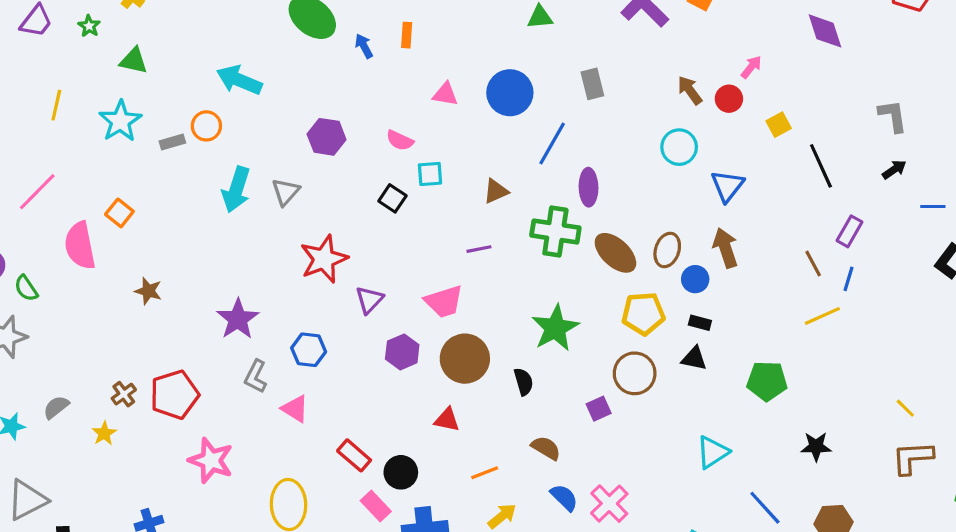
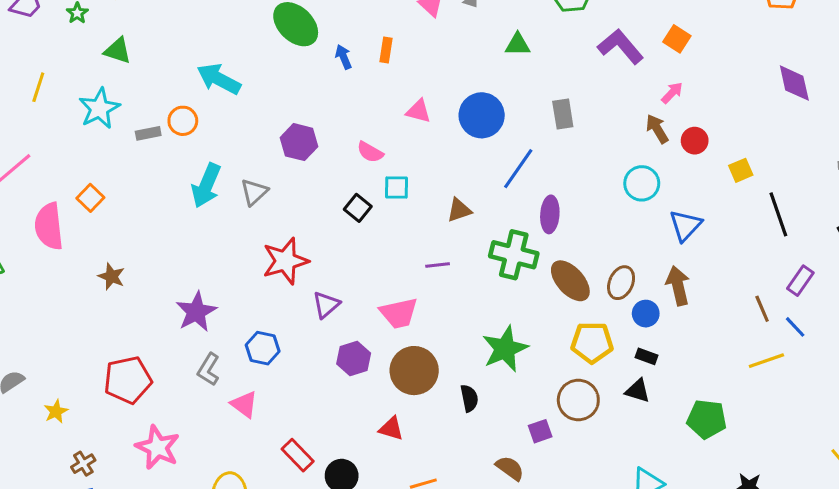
pink arrow: (751, 67) -> (672, 93), moved
blue line: (849, 279) -> (795, 327), turned -65
brown cross: (124, 394) -> (83, 464), moved
brown semicircle: (546, 448) -> (510, 468), moved

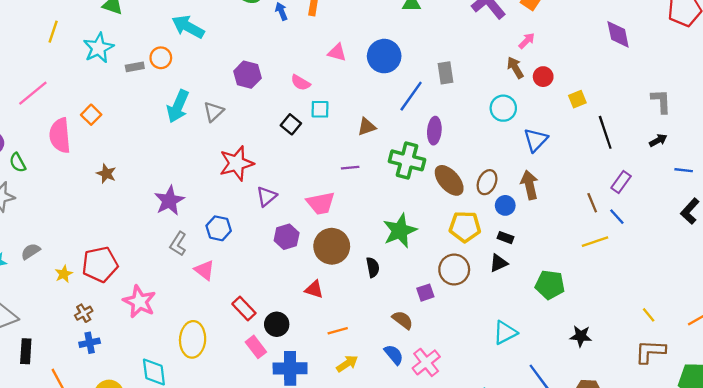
gray rectangle: (563, 114) -> (446, 73), moved
red pentagon: (128, 380) -> (100, 264), moved
black triangle: (638, 391) -> (499, 263), turned -42

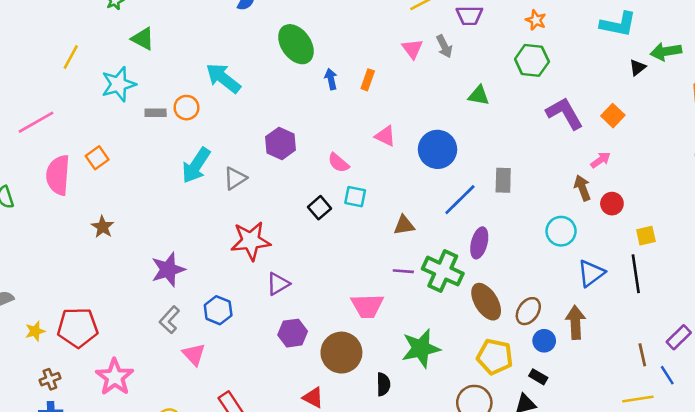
black line: (605, 132) -> (636, 274), moved
purple line: (350, 168) -> (403, 271), moved
pink trapezoid: (321, 203) -> (367, 306), moved

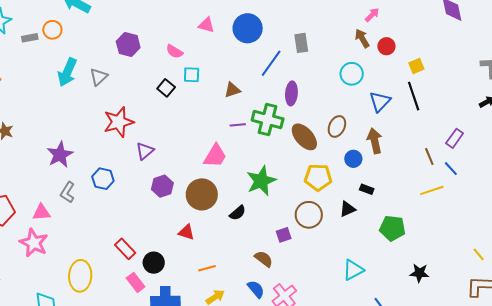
pink trapezoid: (367, 306) -> (215, 156), turned -48
brown ellipse: (528, 311) -> (337, 126), moved
pink triangle: (194, 354) -> (41, 212), moved, turned -42
black rectangle: (538, 377) -> (367, 189), moved
black semicircle: (383, 384) -> (238, 213), turned 60

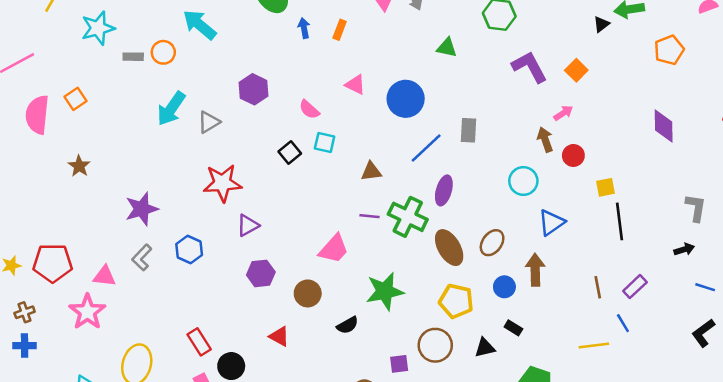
black line: (414, 96) -> (619, 221), moved
brown line: (429, 156) -> (598, 287), moved
brown circle: (202, 194) -> (308, 293), size x0.7

